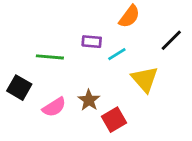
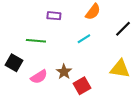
purple rectangle: (92, 42) -> (54, 16), moved
yellow triangle: (145, 79) -> (120, 69), moved, turned -40

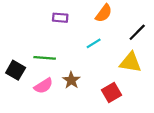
green line: (36, 41) -> (45, 58), moved
yellow triangle: (120, 69) -> (130, 62), moved
red square: (82, 86) -> (112, 92), moved

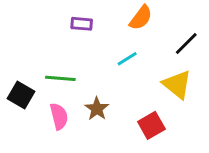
yellow triangle: (130, 62) -> (177, 84), turned 30
pink semicircle: (43, 86) -> (59, 116), turned -72

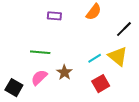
cyan line: (127, 59) -> (95, 58), moved
black square: (21, 95) -> (14, 88), moved
pink semicircle: (59, 116) -> (39, 77), turned -120

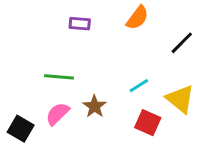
yellow triangle: (118, 56) -> (180, 99), moved
red square: (101, 84) -> (148, 123), turned -36

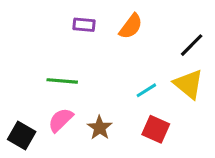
orange semicircle: (137, 18) -> (131, 26), moved
yellow triangle: (180, 99) -> (189, 84), moved
brown star: (95, 106) -> (100, 128), moved

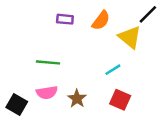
black line: (192, 45) -> (148, 14), moved
yellow triangle: (189, 84) -> (130, 37), moved
pink semicircle: (61, 120) -> (47, 93), turned -145

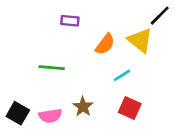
orange semicircle: (101, 20) -> (105, 44), moved
pink semicircle: (47, 93) -> (50, 116), moved

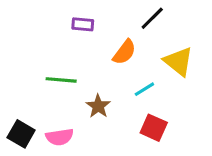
black line: (160, 16) -> (152, 18), moved
yellow triangle: (140, 40) -> (178, 61), moved
brown star: (83, 107) -> (98, 106), moved

